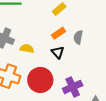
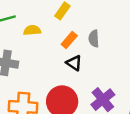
yellow semicircle: (27, 49) -> (32, 30), moved

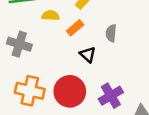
orange rectangle: (69, 40) -> (75, 28), moved

